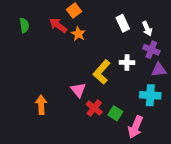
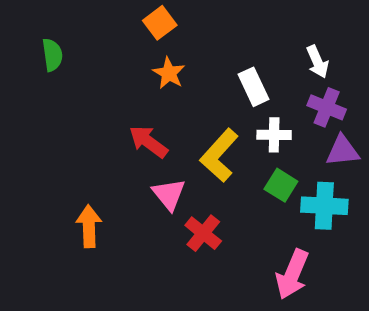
white rectangle: (123, 23) -> (253, 87), moved
red arrow: (58, 25) -> (148, 142), moved
green square: (115, 113) -> (281, 185), moved

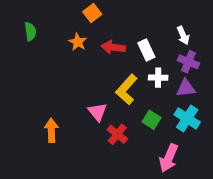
orange star: (169, 73) -> (78, 42), moved
red arrow: (148, 142) -> (113, 47), moved, turned -30
purple triangle: (343, 151) -> (186, 88), moved
green square: (281, 185) -> (152, 120), moved
cyan cross: (324, 206) -> (187, 118), turned 30

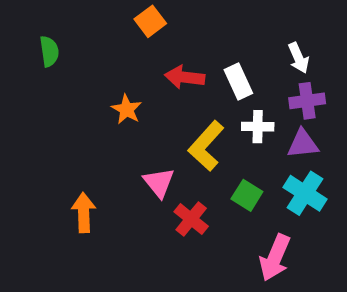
orange star: (78, 42) -> (127, 109), moved
purple cross: (188, 62) -> (307, 101), turned -30

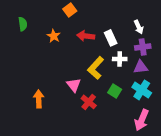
orange star: (127, 109) -> (54, 36), moved
pink arrow: (275, 258) -> (142, 120), moved

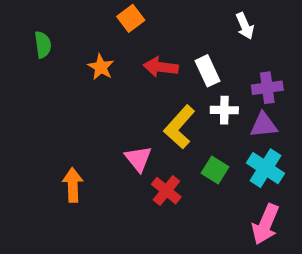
white arrow: (139, 27) -> (245, 26), moved

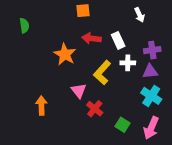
orange square: (131, 18) -> (83, 11), moved, turned 32
orange star: (101, 67) -> (65, 54), moved, size x1.5
green square: (215, 170) -> (122, 125), moved

